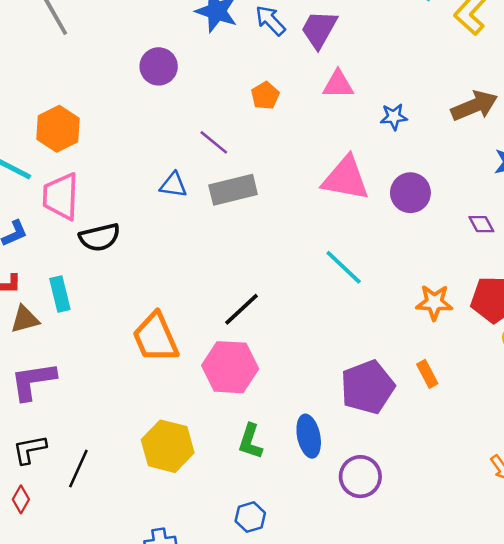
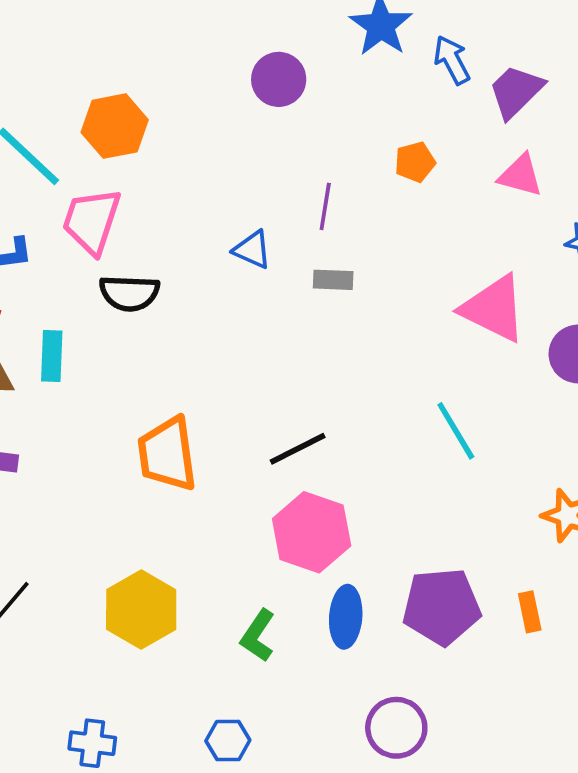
purple line: (214, 142) -> (325, 206), turned 44
gray rectangle: (233, 190) -> (333, 280), size x0.6
pink hexagon: (230, 367) -> (312, 532), moved
blue ellipse: (309, 436) -> (346, 617), moved

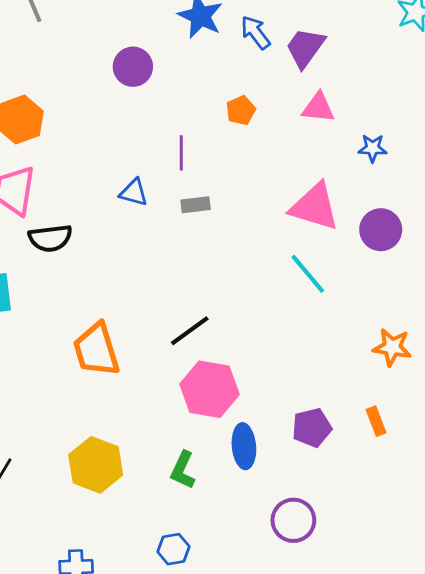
cyan line: (456, 431) -> (308, 274), moved
purple pentagon: (442, 607) -> (312, 428), size x0.7

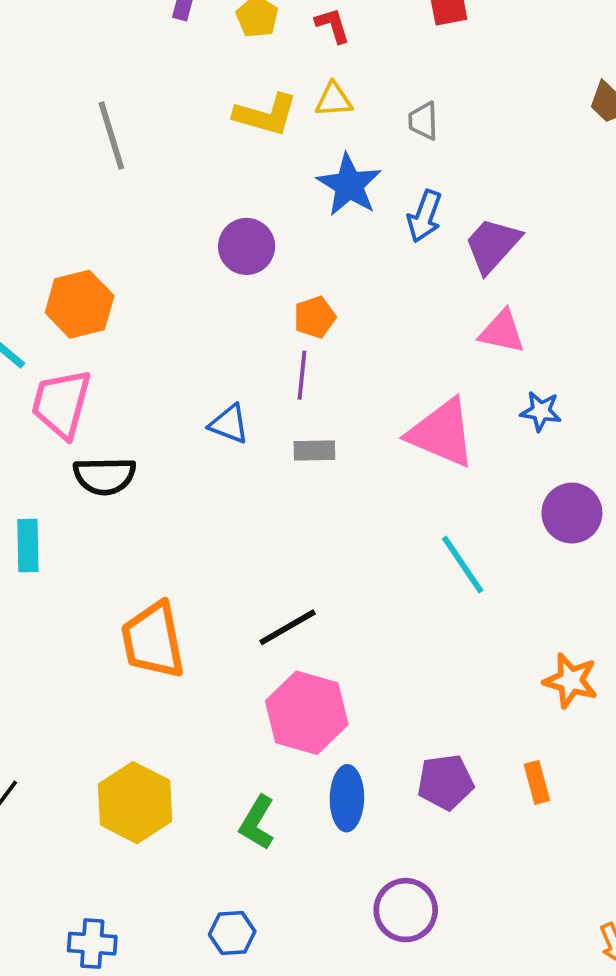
blue arrow: (255, 32) -> (424, 216), turned -129
orange pentagon: (241, 110) -> (315, 317), moved
blue star: (373, 148) -> (541, 411), moved
pink triangle: (315, 207) -> (442, 433), moved

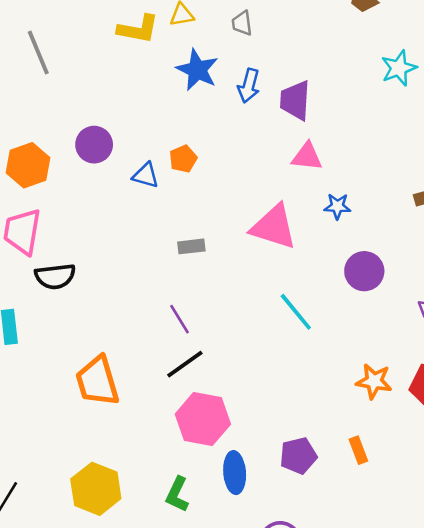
purple trapezoid: (492, 245) -> (295, 100), turned -33
purple circle: (247, 246) -> (94, 145), moved
purple line: (302, 375) -> (179, 319), moved, turned -32
blue triangle: (229, 424) -> (146, 175), moved

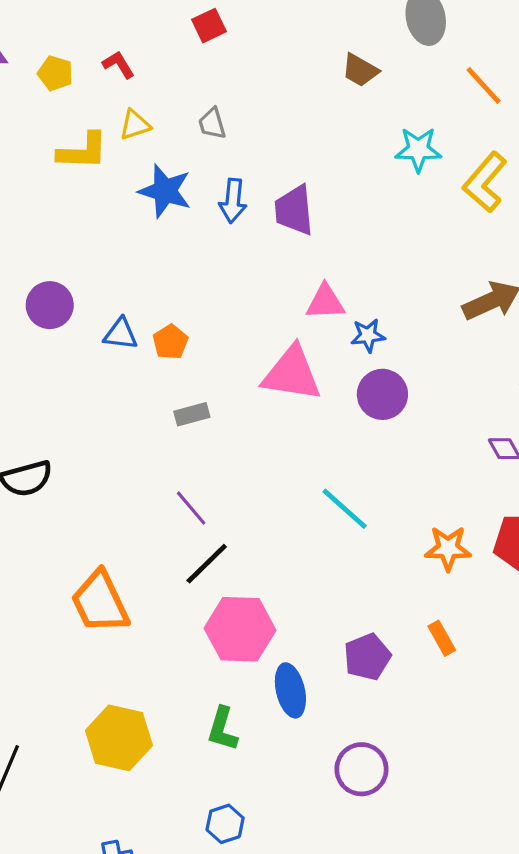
cyan star: (399, 68) -> (418, 150), turned 30
pink triangle: (307, 157) -> (325, 302), moved
orange pentagon: (183, 159) -> (170, 342), moved
purple circle: (364, 271) -> (382, 394), moved
cyan line: (296, 312) -> (345, 509), moved

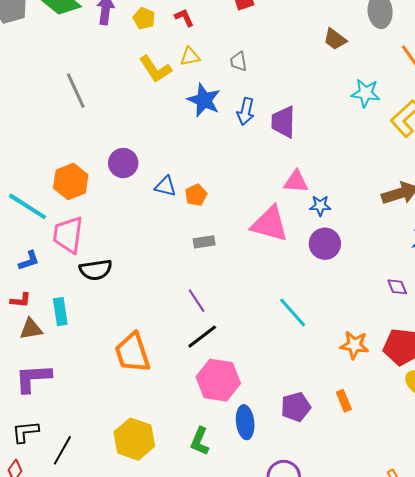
yellow L-shape: (83, 151) -> (155, 69), turned 48

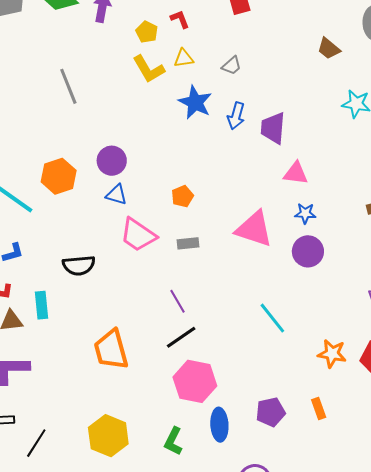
yellow pentagon: (144, 18) -> (147, 32), moved
gray trapezoid: (238, 61) -> (232, 66), turned -125
pink triangle: (296, 182) -> (296, 173), moved
blue triangle: (165, 186) -> (116, 195), moved
pink trapezoid: (68, 235) -> (138, 235), moved, turned -66

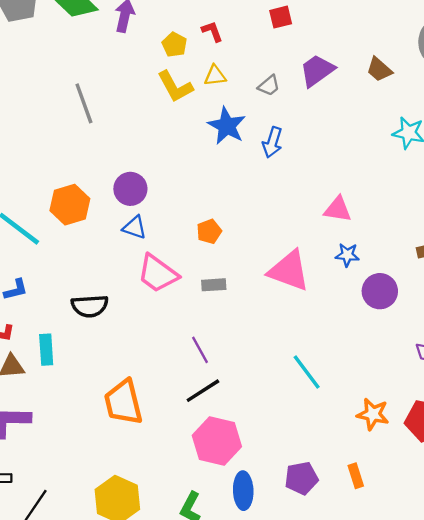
purple trapezoid: (273, 128) -> (317, 70), moved, turned 48
purple circle: (308, 251) -> (380, 291), moved

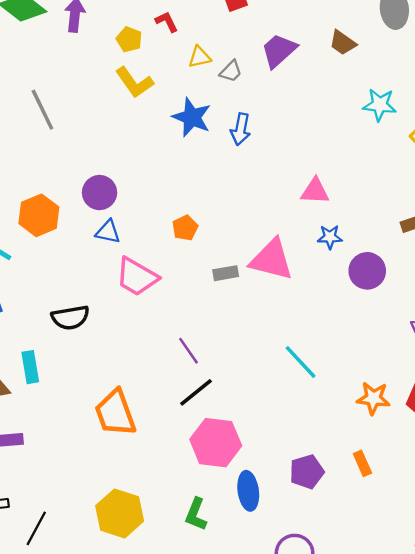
yellow triangle: (215, 76) -> (199, 57), moved
gray rectangle: (214, 285) -> (226, 273), moved

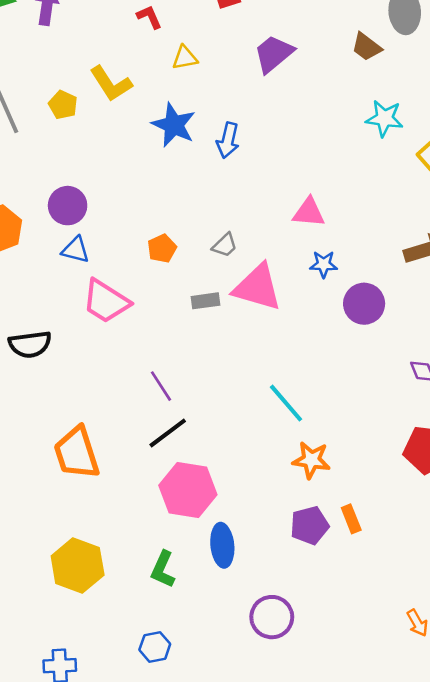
yellow pentagon: (129, 39) -> (63, 105), moved
brown trapezoid: (343, 43) -> (366, 47), moved
gray trapezoid: (231, 71) -> (225, 245), moved
orange star: (373, 398) -> (311, 460), moved
purple pentagon: (307, 472) -> (309, 525), moved

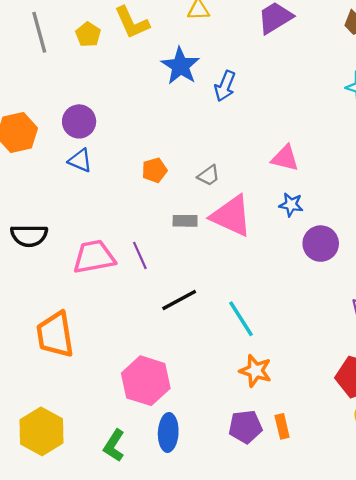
pink trapezoid: (106, 301) -> (94, 257), moved, turned 129
purple line: (161, 386) -> (140, 255), moved
black line: (168, 433) -> (179, 300), moved

